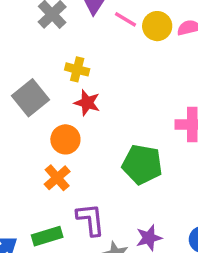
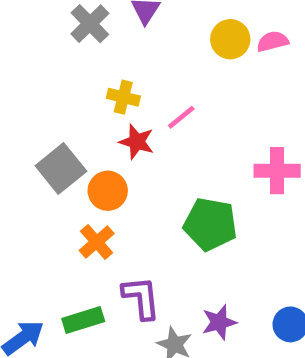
pink line: (125, 19) -> (181, 117), moved, turned -70
gray square: (30, 98) -> (61, 168), moved

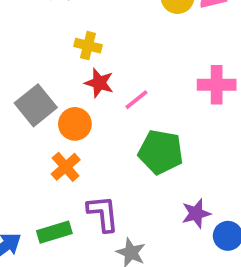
pink line: (181, 117) -> (136, 100), moved
pink cross: (277, 171) -> (217, 85), moved
purple star: (219, 322) -> (196, 213), moved

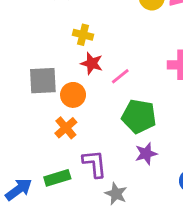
gray square: (36, 105) -> (43, 81), turned 36
purple star: (196, 213) -> (146, 154), moved

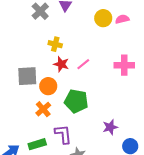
pink line: (120, 76) -> (83, 64), moved
green pentagon: (139, 116) -> (76, 101), moved
purple star: (146, 154) -> (110, 127), moved

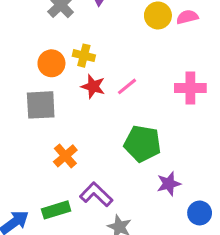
orange circle: (48, 86) -> (51, 63), moved
green pentagon: (76, 101) -> (142, 144), moved
purple L-shape: (63, 134) -> (96, 194), turned -40

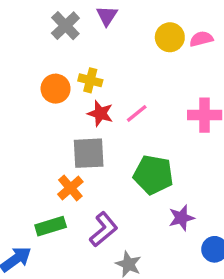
gray square: (41, 105) -> (89, 153), moved
purple L-shape: (96, 194) -> (104, 229), turned 96
green rectangle: (56, 210) -> (51, 226), moved

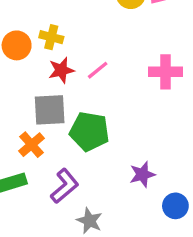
red star: (100, 113) -> (61, 70), turned -30
green pentagon: (153, 175) -> (89, 131), moved

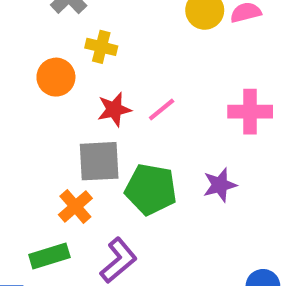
yellow cross: (51, 37) -> (101, 47), moved
purple star: (142, 174) -> (220, 185), moved

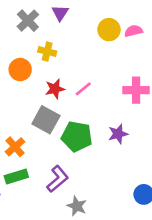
gray square: (99, 161) -> (46, 120), turned 32
orange cross: (75, 206) -> (15, 147), moved

